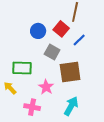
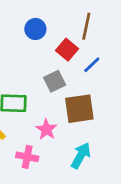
blue circle: (38, 31) -> (35, 29), moved
gray square: (52, 52) -> (55, 81), turned 35

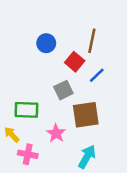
pink cross: (27, 157) -> (28, 154), moved

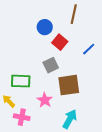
brown line: (92, 41) -> (74, 14), moved
blue circle: (46, 43) -> (45, 27), moved
blue line: (97, 75) -> (89, 49), moved

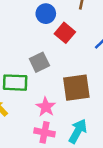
gray square: (51, 65) -> (39, 62), moved
pink cross: (22, 117) -> (45, 132), moved

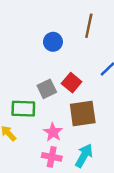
red square: (65, 33) -> (72, 83), moved

